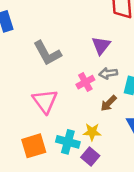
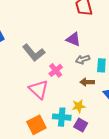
purple triangle: (101, 45) -> (73, 39), turned -35
pink cross: (85, 82) -> (56, 70), moved
brown arrow: (108, 103) -> (87, 82), turned 56

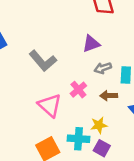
purple triangle: (73, 39) -> (91, 44), turned -42
pink cross: (56, 70) -> (78, 90), moved

